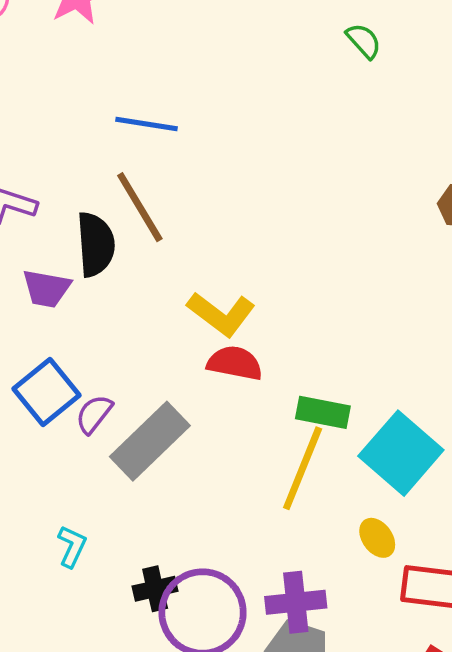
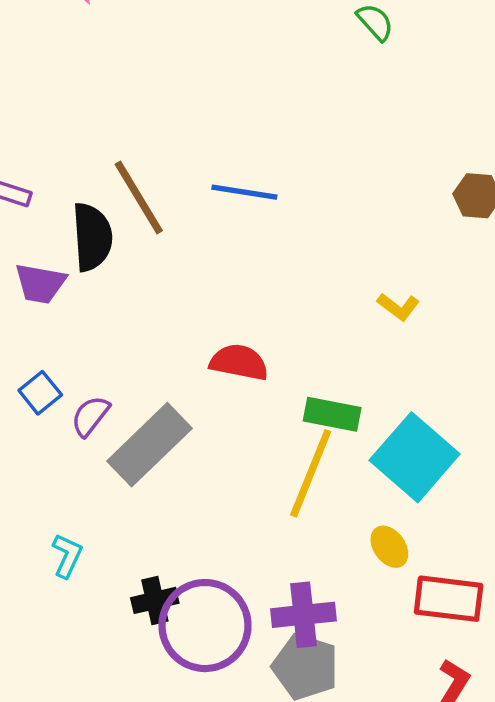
blue line: (147, 124) -> (244, 192), moved
yellow L-shape: (221, 314) -> (398, 307), moved, size x0.6
blue square: (46, 392) -> (40, 393), size x0.6

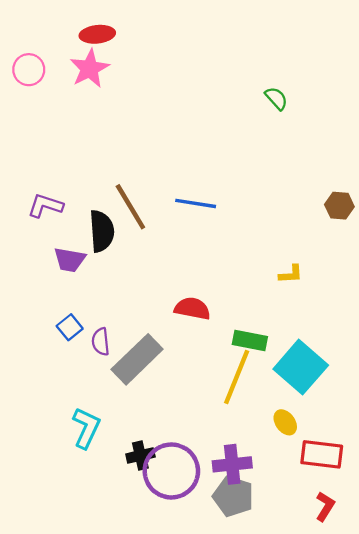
yellow L-shape: (398, 307) -> (291, 274), turned -40
purple semicircle: (90, 416) -> (101, 342), turned -44
cyan L-shape: (67, 556) -> (86, 428), size x1.5

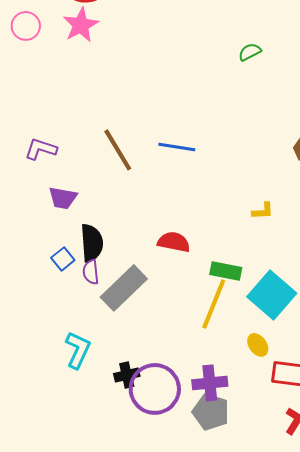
green semicircle: (276, 98) -> (250, 52), turned -75
black semicircle: (102, 231) -> (92, 243), moved

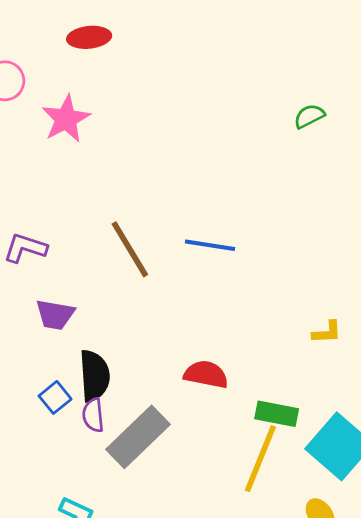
pink star: (81, 25) -> (66, 119), moved

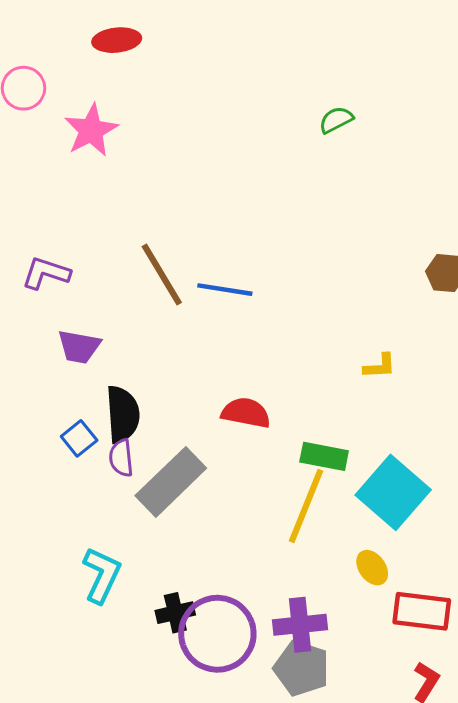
green semicircle: (309, 116) -> (336, 120), moved
blue line: (210, 245) -> (225, 290), moved

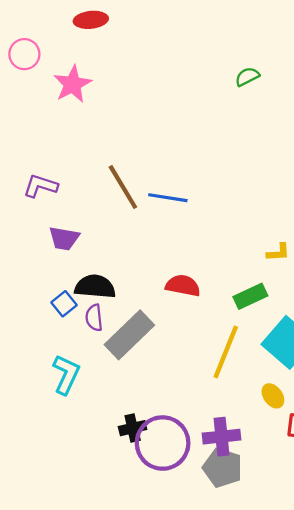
black semicircle: (123, 414) -> (95, 287), turned -81
green rectangle: (324, 456) -> (250, 296), moved, turned -36
cyan L-shape: (102, 575) -> (66, 374), moved

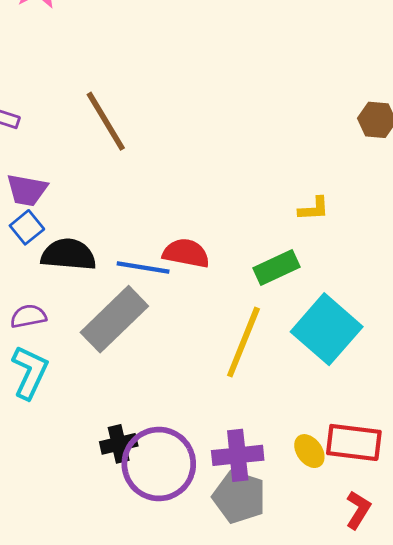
blue line: (168, 198) -> (143, 268), moved
blue square: (64, 304) -> (27, 227), moved
purple semicircle: (94, 318) -> (28, 316), moved, turned 85
yellow ellipse: (273, 396) -> (309, 451), moved

